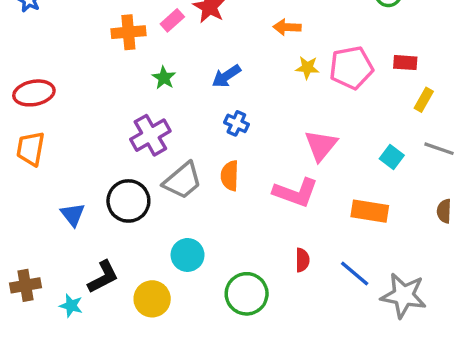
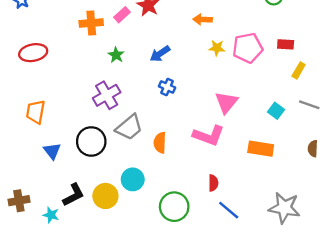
red ellipse: (34, 93) -> (33, 53), moved
orange trapezoid: (31, 149) -> (36, 112), moved
orange semicircle: (230, 176) -> (160, 143), moved
blue line: (355, 274) -> (229, 210), moved
yellow circle: (152, 299) -> (105, 196), moved

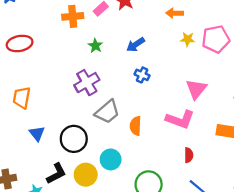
black circle: (91, 141) -> (74, 139), moved
red semicircle: (213, 183) -> (189, 155), moved

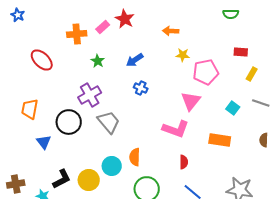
pink pentagon: (216, 39) -> (206, 72), moved
red ellipse: (20, 43) -> (42, 60), moved, turned 55
gray trapezoid: (107, 112) -> (109, 122), turned -90
orange semicircle: (136, 126) -> (135, 157), moved
black circle: (74, 139) -> (69, 122), moved

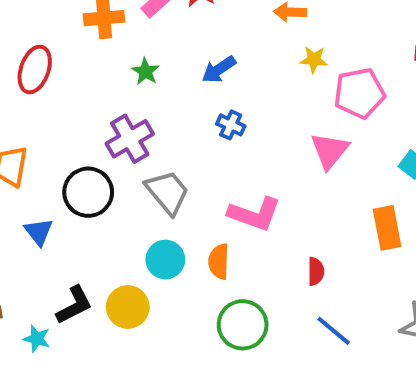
red ellipse: (42, 60) -> (35, 69), turned 65
pink L-shape: (176, 129) -> (254, 214), moved
orange rectangle: (220, 140) -> (387, 228), turned 70
cyan circle: (112, 166) -> (165, 260), moved

